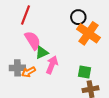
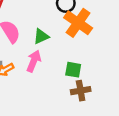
green triangle: (42, 53) -> (41, 36), moved

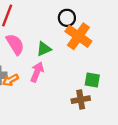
green square: (73, 70) -> (92, 80), moved

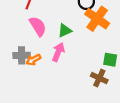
brown cross: (81, 100) -> (99, 78), turned 35

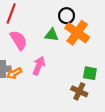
green triangle: (65, 31) -> (52, 35), moved, turned 32

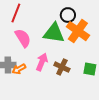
green triangle: (52, 35) -> (54, 33), size x1.6
brown cross: (79, 91) -> (62, 67), moved

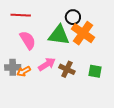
red line: (16, 13) -> (21, 15), turned 72
pink arrow: (42, 62) -> (47, 64), turned 36

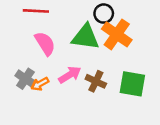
gray cross: (13, 67) -> (25, 79), turned 35
green square: (95, 71) -> (132, 84), size x1.5

